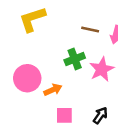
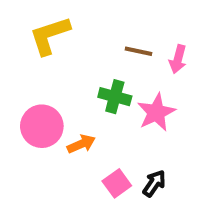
green cross: (75, 59) -> (115, 97), turned 36
pink square: (64, 115) -> (117, 183), moved, turned -36

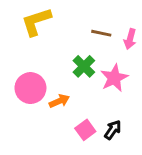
green cross: (115, 97) -> (84, 66), turned 30

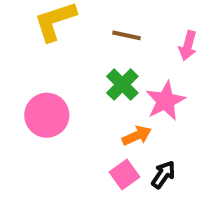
brown line: (101, 33) -> (127, 35), moved
orange arrow: (59, 101) -> (137, 136), moved

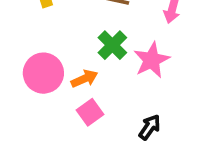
orange arrow: (137, 136) -> (84, 79), moved
pink square: (124, 174) -> (90, 112), moved

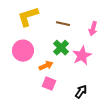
pink circle: (43, 73) -> (23, 51), moved
pink square: (90, 112) -> (49, 84), turned -32

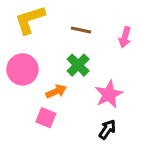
pink star: (82, 56) -> (109, 94), moved
pink square: (49, 84) -> (46, 118), moved

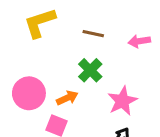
pink arrow: (125, 37) -> (139, 41), turned 66
pink circle: (23, 69) -> (29, 93), moved

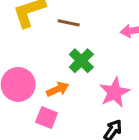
brown line: (93, 34) -> (69, 23), moved

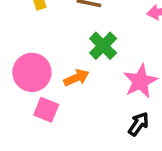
pink square: (47, 118) -> (46, 110), moved

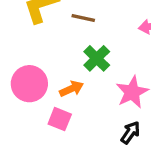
pink square: (46, 110) -> (60, 119), moved

